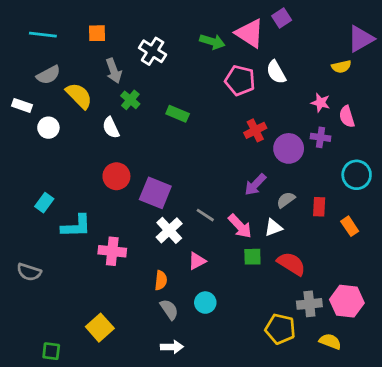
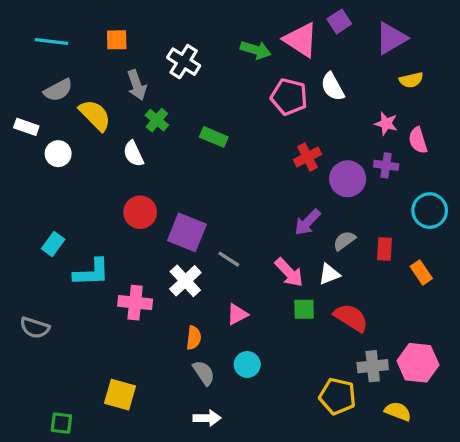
purple triangle: (361, 39) -> (391, 38), moved
gray line: (205, 215) -> (229, 259), moved
white cross: (169, 230) -> (185, 281), moved
yellow square: (100, 328) -> (120, 395), turned -32

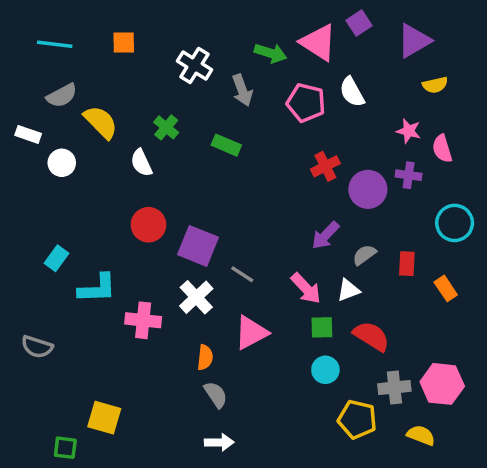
gray arrow: (137, 85) -> (242, 90), moved
pink triangle: (237, 314) -> (251, 333), size x1.5
cyan circle: (247, 364) -> (325, 370), moved
yellow square: (120, 395) -> (104, 418), moved

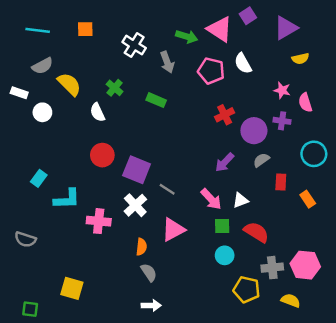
gray semicircle: (364, 255) -> (261, 160), moved
green square: (65, 448) -> (30, 309), moved

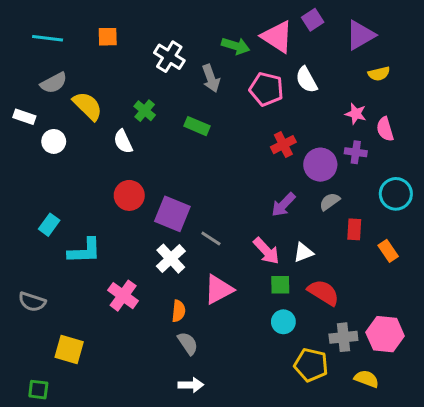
pink cross: (99, 221) -> (123, 296), moved, turned 30
yellow square: (72, 288) -> (69, 350), moved

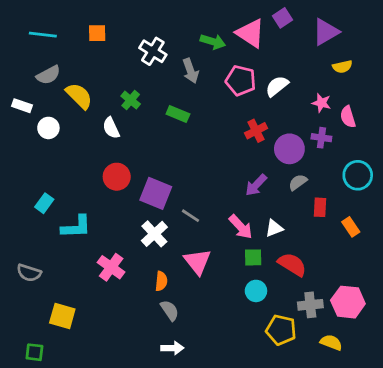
white semicircle: (306, 80) -> (277, 86), moved, turned 80
pink triangle: (219, 289) -> (197, 262), turned -40

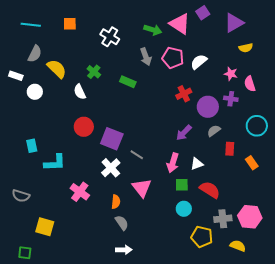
gray arrow: (191, 71) -> (146, 57), moved
gray semicircle: (48, 75) -> (35, 54), turned -36
cyan rectangle: (44, 203) -> (32, 146), turned -48
pink arrow: (241, 227) -> (173, 163), turned 60

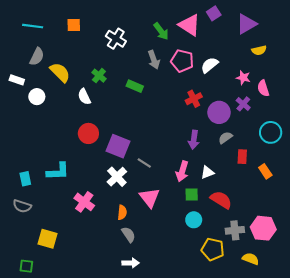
green arrow: (153, 30) -> (161, 31), turned 36
purple cross: (231, 99) -> (243, 104), turned 32
purple arrow: (184, 133) -> (194, 140), turned -36
cyan rectangle: (32, 146) -> (25, 179), moved

